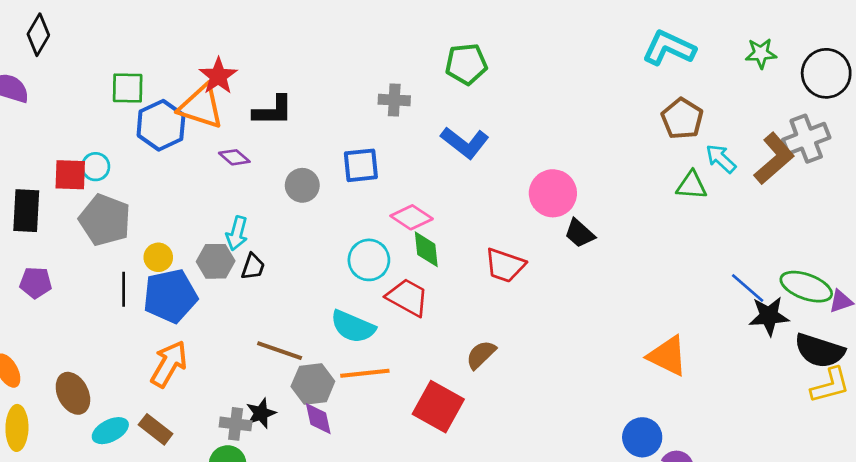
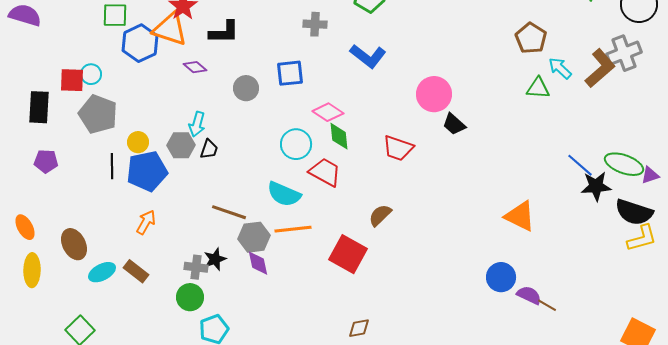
orange arrow: (169, 364) -> (146, 222), size x0.7

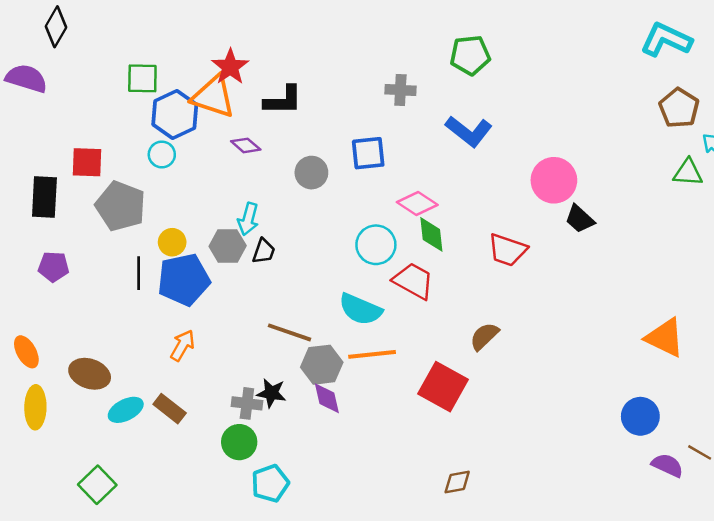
cyan circle: (91, 74) -> (162, 154), moved
brown ellipse: (74, 244) -> (90, 374), turned -44
black star: (215, 259) -> (271, 393), turned 30
purple semicircle: (529, 295) -> (667, 465), moved

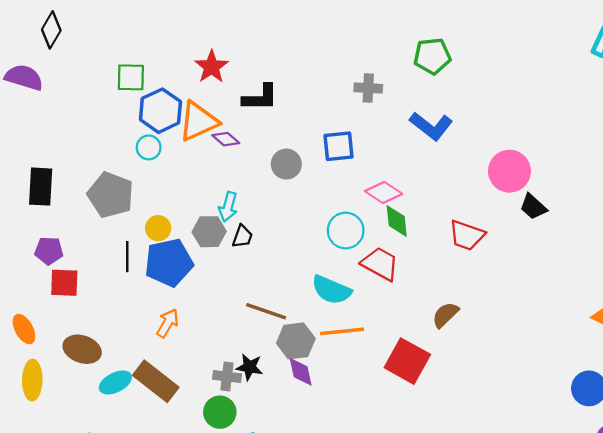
orange triangle: (213, 96) -> (198, 121), moved, turned -42
red square: (87, 162) -> (64, 283), moved
brown rectangle: (170, 409) -> (156, 381), size x1.5

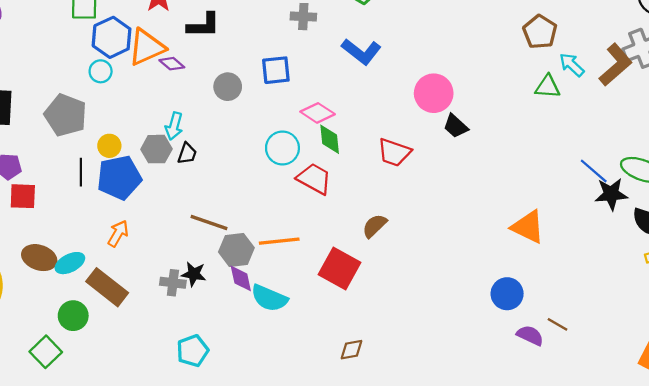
cyan semicircle: (331, 290) -> (269, 298), moved
cyan ellipse: (115, 382) -> (70, 263), moved
green circle: (220, 412) -> (73, 316), moved

